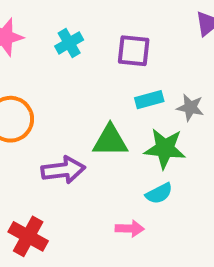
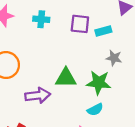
cyan cross: (69, 43) -> (41, 19), turned 35
cyan rectangle: (149, 100) -> (103, 31), moved

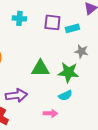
purple arrow: (38, 95) -> (16, 95), moved

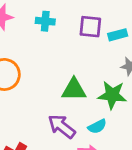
purple arrow: (16, 95) -> (62, 126), moved, turned -135
cyan semicircle: (65, 95) -> (97, 126), moved

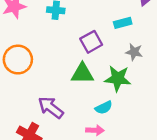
purple square: (90, 27) -> (91, 42), moved, turned -35
purple arrow: (62, 126) -> (51, 108), moved

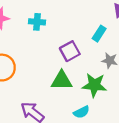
cyan rectangle: (123, 23) -> (99, 34), turned -42

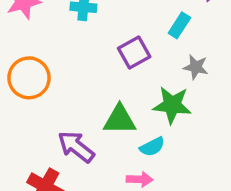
green triangle: (62, 80) -> (120, 120), moved

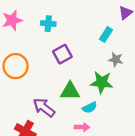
purple square: (134, 52) -> (62, 54), moved

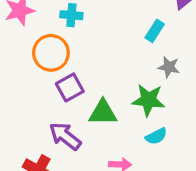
purple square: (62, 54) -> (70, 87), moved
orange circle: (16, 66) -> (51, 53), moved
cyan semicircle: (90, 107) -> (156, 136), moved

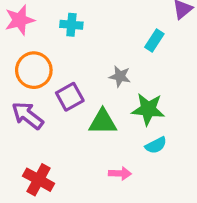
orange circle: (51, 53) -> (34, 70), moved
gray star: (169, 67) -> (120, 76), moved
purple arrow: (65, 136) -> (28, 116), moved

